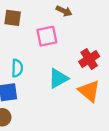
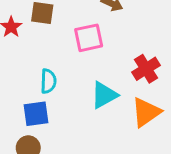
orange triangle: (89, 91) -> (146, 112), turned 45

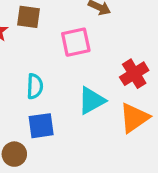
blue square: (36, 114) -> (41, 126), moved

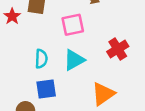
cyan triangle: (92, 100) -> (74, 60), moved
orange triangle: (134, 118) -> (103, 94), moved

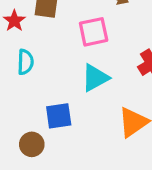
cyan semicircle: (41, 59) -> (25, 62), moved

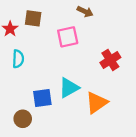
cyan triangle: (95, 78) -> (69, 88), moved

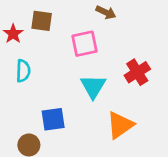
cyan triangle: (69, 88) -> (93, 86), moved, turned -30

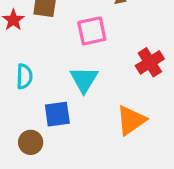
cyan semicircle: (23, 71) -> (24, 76), moved
cyan triangle: (93, 86) -> (84, 80), moved

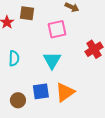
blue square: (57, 114) -> (41, 91), moved
orange triangle: (131, 120) -> (65, 92), moved

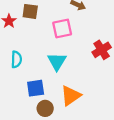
blue square: (41, 91) -> (36, 88), moved
brown circle: (18, 100) -> (45, 108), moved

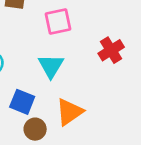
blue square: (36, 88) -> (22, 102), turned 30

